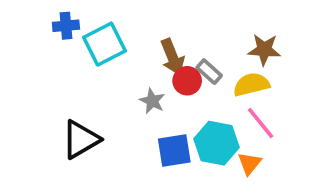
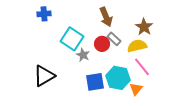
blue cross: (66, 26) -> (44, 14), moved
cyan square: (105, 44) -> (72, 39), moved, turned -30
brown star: (264, 50) -> (144, 27), turned 30
brown arrow: (172, 57) -> (106, 17), moved

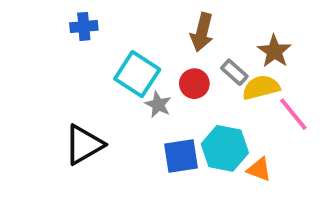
brown arrow: (106, 17) -> (202, 32), turned 36
gray rectangle: (114, 39) -> (234, 72), moved
pink line: (142, 67) -> (293, 114), moved
orange triangle: (136, 89) -> (259, 169), turned -48

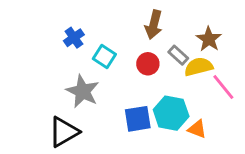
blue cross: (84, 26) -> (74, 38), moved, turned -30
cyan square: (137, 74) -> (104, 57), size x0.7
gray star: (158, 105) -> (83, 91), moved, size x1.6
black triangle: (84, 145) -> (64, 132), moved

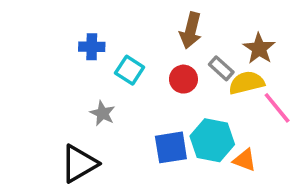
blue cross: (74, 38) -> (92, 47), turned 36
gray star: (83, 91) -> (103, 113), size x0.6

